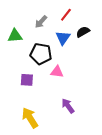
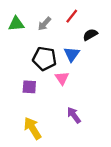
green triangle: (15, 36) -> (16, 24), moved
blue triangle: (63, 38) -> (72, 54), moved
pink triangle: (57, 72) -> (62, 78), turned 48

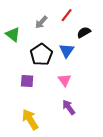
green triangle: (16, 24) -> (13, 34), moved, turned 42
black pentagon: (45, 59) -> (41, 55), turned 30
pink triangle: (62, 78) -> (65, 80), moved

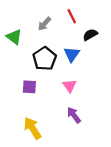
red line: (67, 15) -> (72, 16), turned -64

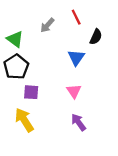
black semicircle: (90, 35) -> (96, 37), turned 144
black pentagon: (45, 59) -> (16, 67), moved
yellow arrow: (33, 128) -> (24, 120), moved

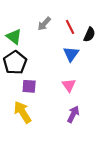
red line: (76, 17) -> (70, 27), moved
purple arrow: (79, 122) -> (73, 114), turned 63

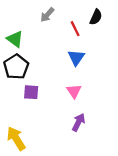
gray arrow: (44, 24) -> (47, 15), moved
black semicircle: (89, 35) -> (96, 17), moved
yellow arrow: (23, 112) -> (16, 138), moved

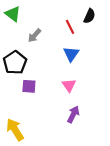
gray arrow: (47, 15) -> (34, 36), moved
green triangle: (15, 39) -> (13, 14), moved

